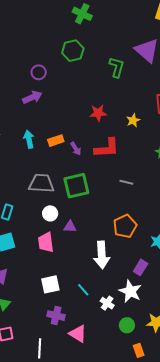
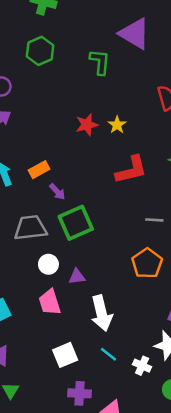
yellow star: (133, 120) -> (117, 125), moved
red L-shape: (107, 148) -> (131, 170), moved
purple arrow: (76, 149) -> (57, 192), moved
gray line: (126, 182) -> (154, 220), moved
white arrow: (102, 255) -> (102, 313), moved

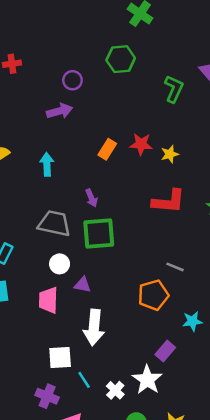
orange rectangle: (39, 170) -> (107, 149), moved, turned -48
gray line: (154, 220) -> (175, 267), moved
cyan line: (108, 354) -> (84, 380), moved
white square: (65, 355) -> (60, 357), moved

